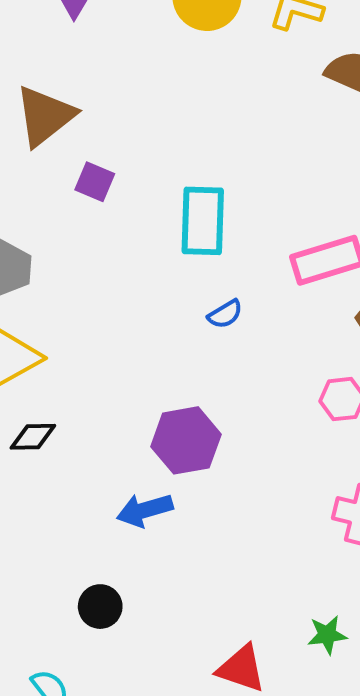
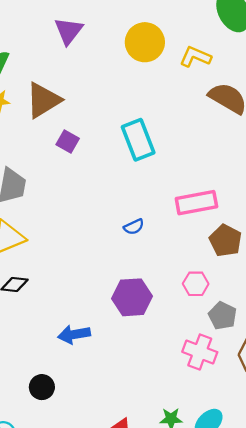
cyan rectangle: (203, 221) -> (138, 140), moved, turned -30
purple hexagon: (186, 440) -> (132, 297), moved

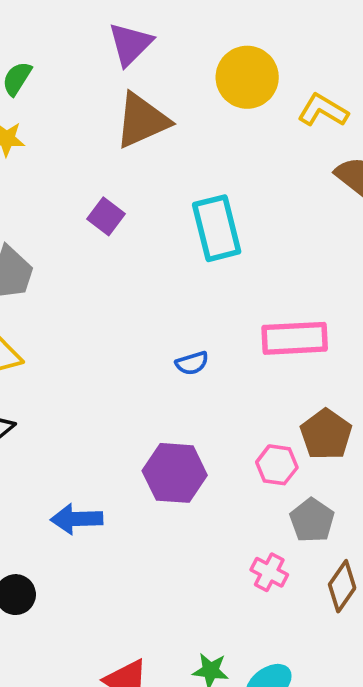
brown triangle: (43, 100) -> (142, 120), moved
brown pentagon: (225, 241) -> (326, 434), moved
pink cross: (200, 352) -> (269, 572), size x0.7

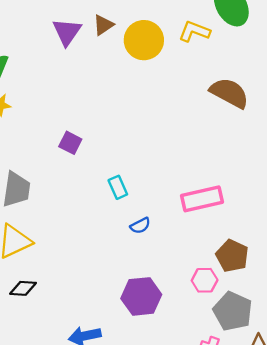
yellow L-shape: (323, 110) -> (194, 31), moved
brown triangle: (142, 120) -> (103, 25), moved, size x0.6
cyan rectangle: (217, 228) -> (118, 187), moved, size x0.6
gray pentagon: (312, 520) -> (233, 311), size x1.4

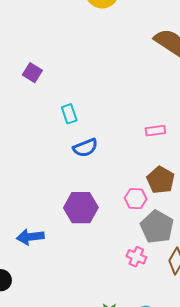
pink rectangle: (202, 199) -> (155, 131), moved, size x0.6
blue semicircle: (140, 226) -> (85, 148), size x1.4

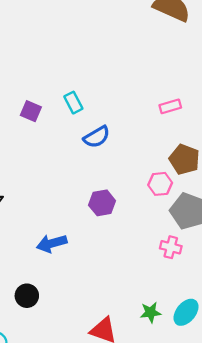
purple square: (32, 73) -> (31, 111), moved
purple hexagon: (81, 208) -> (102, 203), size x0.7

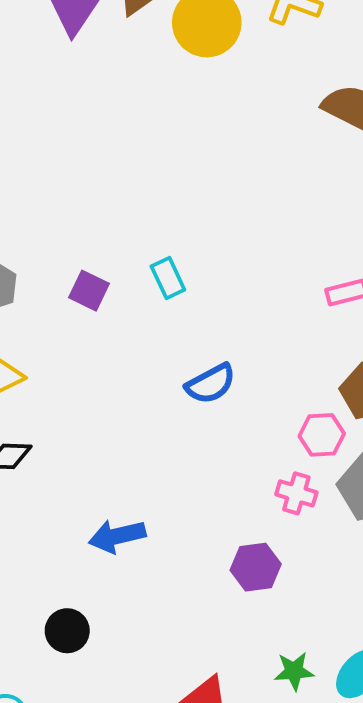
blue semicircle: (97, 137) -> (211, 384), moved
purple hexagon: (102, 203) -> (256, 567), moved
pink cross: (171, 247) -> (296, 493), moved

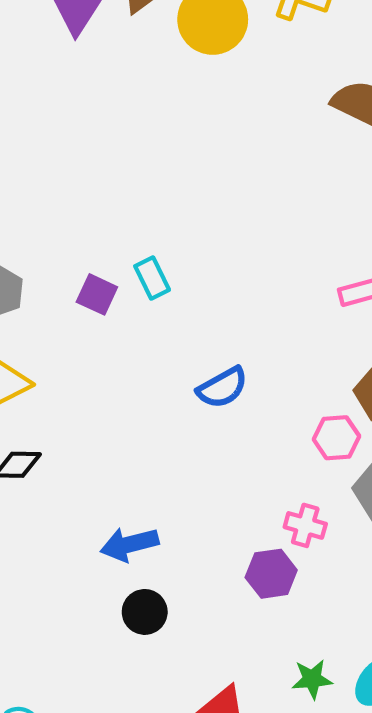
cyan rectangle: (168, 278) -> (152, 278), moved
pink cross: (296, 493) -> (305, 525), moved
black circle: (67, 631) -> (145, 612), moved

